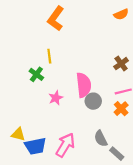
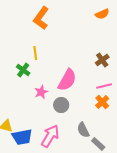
pink semicircle: (84, 85) -> (67, 80), turned 35
gray circle: (93, 101) -> (61, 105), moved

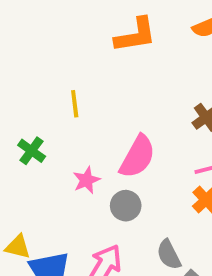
orange L-shape: (41, 18) -> (135, 35), moved, turned -135
green cross: (23, 70) -> (32, 151), moved

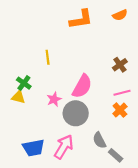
gray circle: (126, 206) -> (76, 113), size x1.5
yellow triangle: (18, 247) -> (18, 97), moved

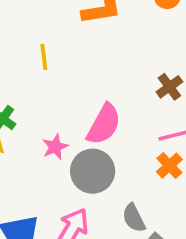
yellow line: (48, 57) -> (44, 57), moved

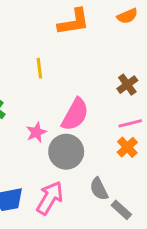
yellow line: (44, 57) -> (39, 68), moved

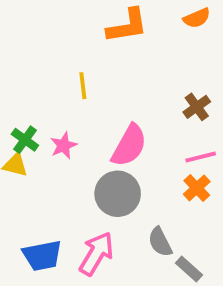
pink star: (36, 132) -> (64, 145), moved

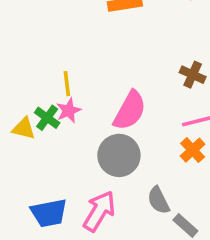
yellow line: (83, 86) -> (67, 84), moved
brown cross: (197, 107) -> (193, 75), turned -30
green cross: (25, 140) -> (47, 118), moved

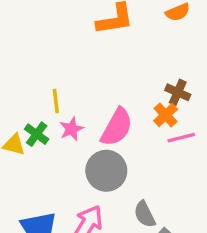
pink star: (69, 111) -> (71, 129), moved
orange cross: (193, 150) -> (166, 115), moved

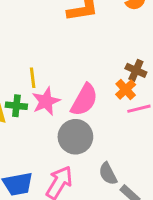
pink star: (71, 129) -> (46, 101), size x1.4
green cross: (37, 134) -> (16, 106), turned -30

